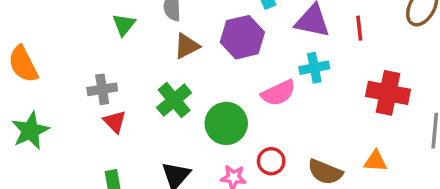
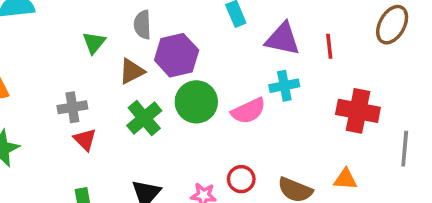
purple hexagon: (242, 37) -> (177, 55), moved
brown triangle: (187, 46) -> (132, 71), moved
green circle: (226, 123) -> (196, 102), moved

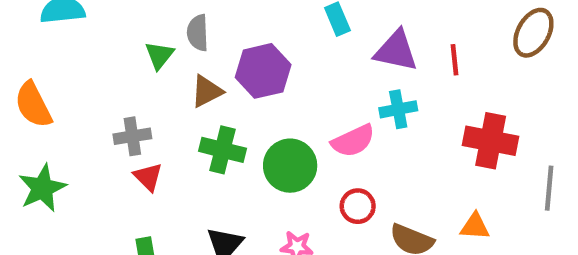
gray semicircle: (142, 25) -> (198, 33), moved
green circle: (196, 102) -> (290, 166), moved
green cross: (144, 118) -> (222, 150), turned -36
red circle: (241, 179) -> (358, 206), moved

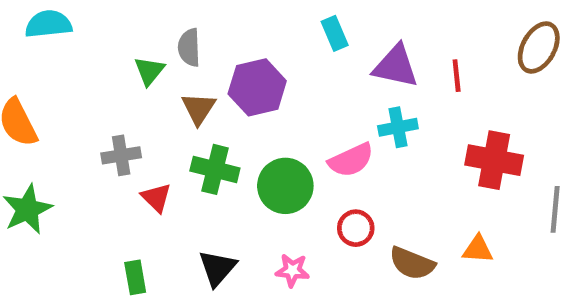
brown triangle: (207, 91) -> (199, 108), turned -30
red triangle: (148, 177) -> (156, 198), moved

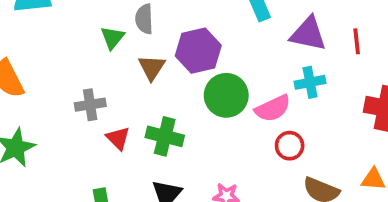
green cross: (215, 169) -> (165, 136), moved
green circle: (285, 186) -> (226, 95), moved
red circle: (356, 228) -> (290, 146), moved

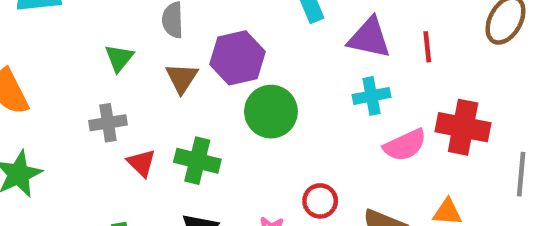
green triangle: (113, 38) -> (119, 58), moved
pink semicircle: (273, 108) -> (405, 145), moved
red circle: (290, 146) -> (320, 201), moved

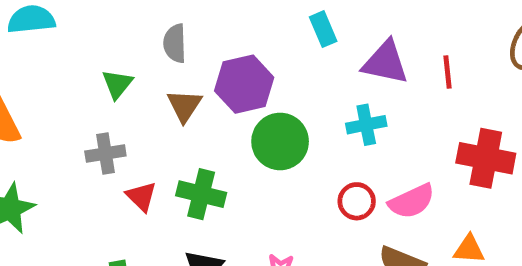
cyan cross: (371, 96) -> (366, 125), moved
pink semicircle: (405, 145) -> (412, 201), moved
red circle: (320, 201) -> (357, 201), moved

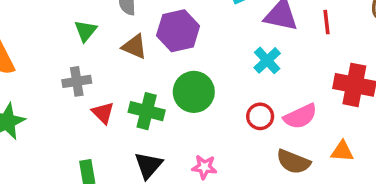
brown triangle: (184, 106) -> (134, 46), turned -40
cyan cross: (366, 125) -> (267, 60), turned -32
green circle: (280, 141) -> (194, 92), moved

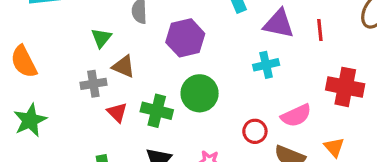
brown triangle: (134, 46) -> (124, 66), moved
cyan cross: (267, 60) -> (266, 65), turned 30
red circle: (260, 116) -> (255, 131), moved
orange triangle: (342, 151) -> (334, 147), turned 45

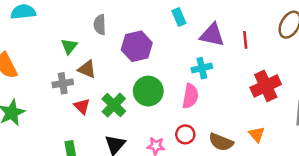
red cross: (345, 87) -> (266, 86), turned -36
green cross: (157, 111) -> (114, 105), turned 30
pink semicircle: (296, 115) -> (190, 96), moved, turned -55
red circle: (255, 131) -> (185, 134), moved

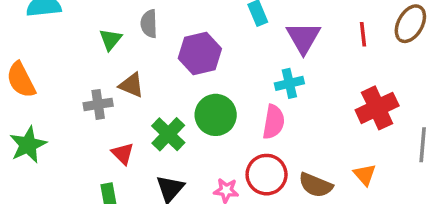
purple triangle: (212, 35) -> (303, 38), turned 48
red line: (245, 40) -> (363, 34), moved
green triangle: (69, 46) -> (110, 39), moved
red triangle: (82, 106) -> (123, 154), moved
red circle: (185, 134) -> (267, 175), size x1.5

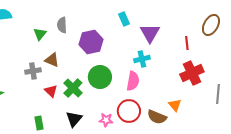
red line: (363, 34) -> (187, 43), moved
red triangle: (123, 154) -> (51, 91), moved
orange triangle: (365, 175) -> (175, 105), moved

